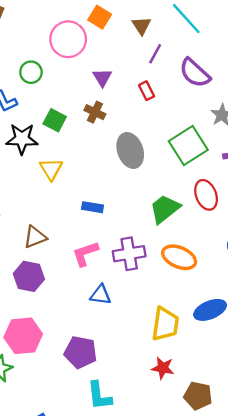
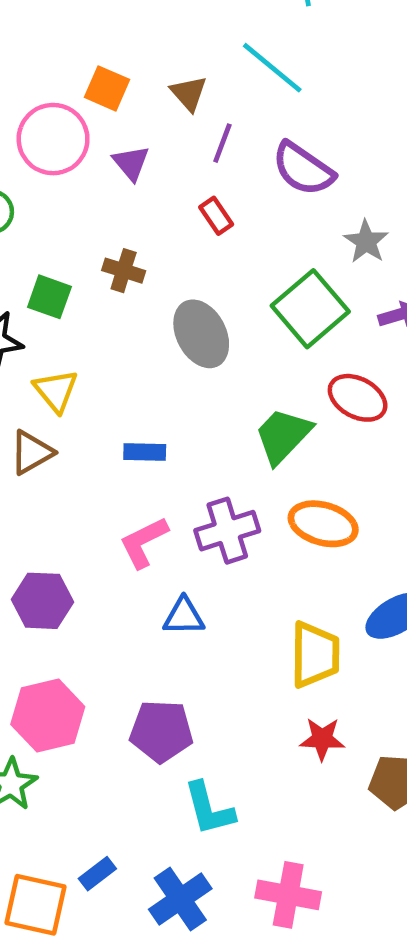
purple triangle: (102, 78) -> (131, 163), moved
red ellipse: (206, 195) -> (358, 398), turned -32
brown triangle: (35, 237) -> (32, 452), moved

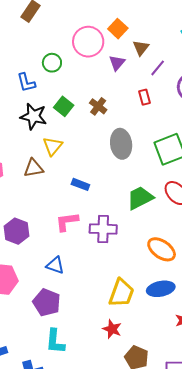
brown triangle: (189, 93) -> (141, 48), moved
orange ellipse: (323, 524) -> (162, 249), moved
blue triangle: (184, 616) -> (55, 265), moved

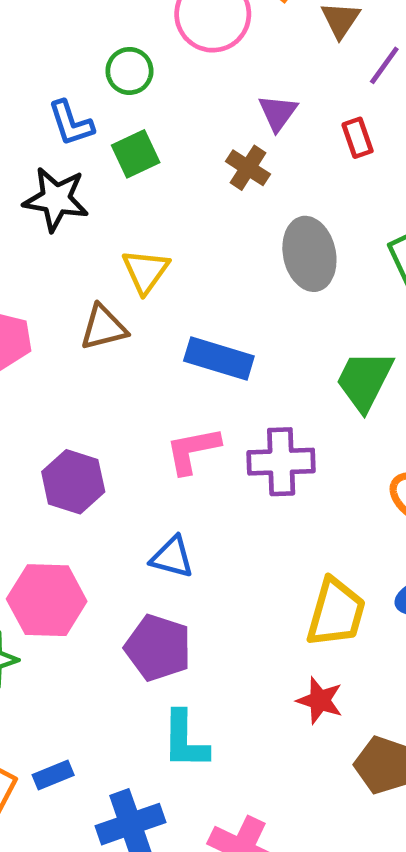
purple triangle: (117, 63) -> (278, 113), moved
green square: (64, 106) -> (136, 154), moved, turned 30
black star: (33, 116) -> (56, 199), moved
blue rectangle: (80, 184) -> (219, 359), size x1.5
green trapezoid: (140, 198) -> (364, 381), turned -32

